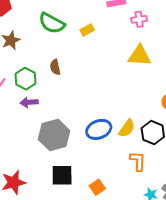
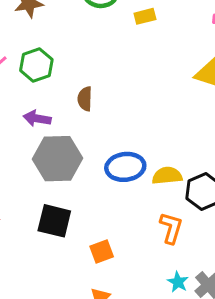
brown semicircle: (55, 67) -> (85, 99), moved
purple arrow: (29, 102) -> (37, 118), moved
yellow semicircle: (127, 128) -> (167, 176), turned -144

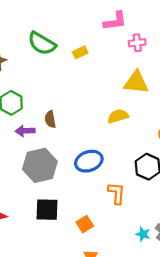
purple arrow: (37, 118) -> (25, 131), moved
yellow semicircle: (167, 176) -> (118, 116), moved
orange L-shape: (171, 228) -> (117, 193), moved

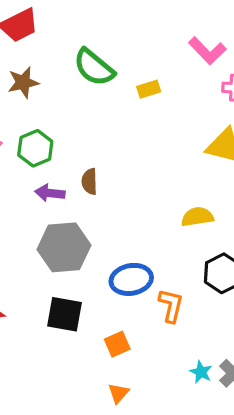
pink L-shape: (115, 21) -> (207, 51), turned 45
yellow semicircle: (118, 116) -> (197, 217), moved
blue ellipse: (89, 161) -> (131, 279), moved

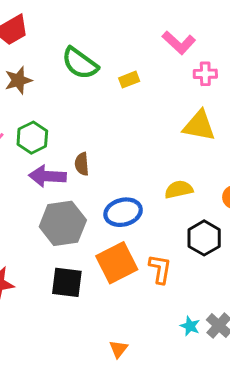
purple arrow: (50, 193) -> (47, 176), size x1.4
blue ellipse: (131, 279) -> (123, 212), moved
orange square: (117, 344) -> (117, 263), moved, size x1.8

